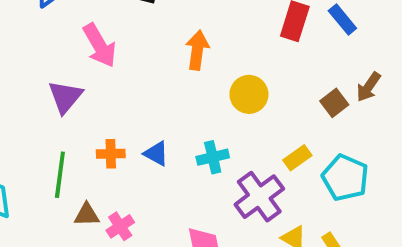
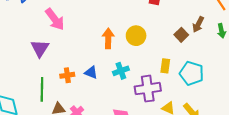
orange arrow: (197, 50) -> (108, 38), moved
yellow rectangle: (297, 158) -> (165, 66), turned -40
purple cross: (259, 197) -> (148, 89), turned 35

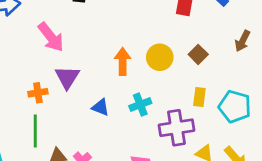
brown square: (181, 35) -> (198, 54), moved
purple triangle: (40, 48) -> (67, 77), moved
orange cross: (67, 75) -> (38, 93), moved

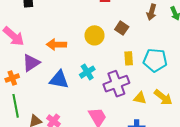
orange arrow: (123, 61) -> (56, 45), moved, turned -78
purple triangle: (67, 77) -> (31, 63), turned 36
blue triangle: (100, 107) -> (59, 80), size x1.5

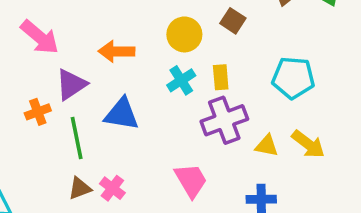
yellow rectangle: (129, 58) -> (221, 77), moved
cyan cross: (87, 72) -> (181, 80), moved
green line: (16, 106) -> (77, 138), moved

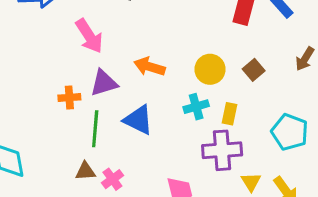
yellow triangle: (267, 146) -> (251, 182), turned 30

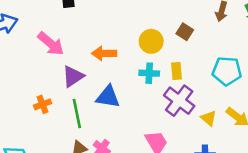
orange cross: (69, 97) -> (43, 104), moved
cyan cross: (196, 107) -> (149, 73), turned 36
purple cross: (222, 150) -> (179, 101), turned -32

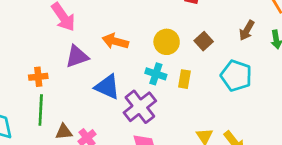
cyan pentagon: (227, 71) -> (236, 76), moved
purple cross: (179, 101) -> (140, 107), moved
green line: (77, 113) -> (41, 110), moved

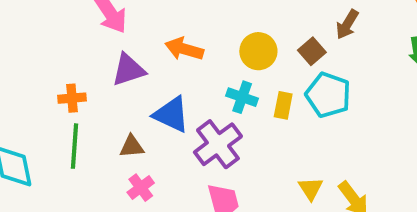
brown arrow: (247, 30) -> (347, 24), moved
cyan pentagon: (236, 76) -> (328, 95), moved
brown triangle: (64, 132) -> (132, 146), moved

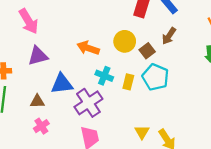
orange arrow: (184, 49) -> (88, 48), moved
yellow circle: (258, 51) -> (125, 41), moved
blue triangle: (171, 114) -> (62, 84), turned -35

